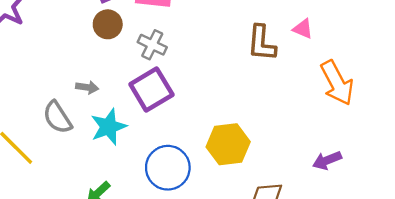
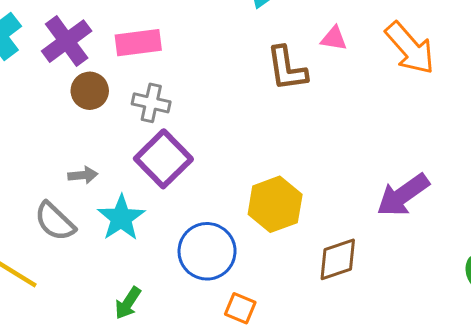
orange arrow: (337, 83) -> (410, 48), moved
purple arrow: (327, 160) -> (403, 195), size x1.5

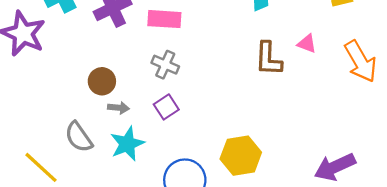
brown circle: (90, 91) -> (102, 81), moved
purple square: (163, 159) -> (166, 107), size x0.6
gray arrow: (83, 175) -> (119, 108), moved

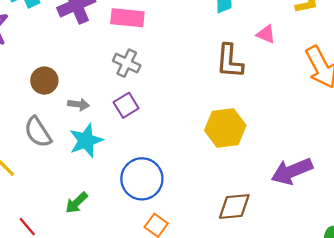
pink triangle: (307, 44) -> (266, 34), moved
brown circle: (102, 81) -> (44, 81), moved
yellow hexagon: (241, 156) -> (225, 128), moved

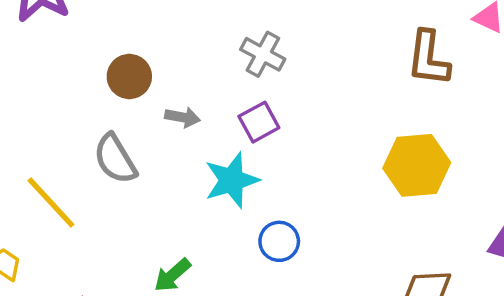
cyan star: (86, 141) -> (232, 180), moved
blue circle: (142, 179) -> (279, 241), size x0.6

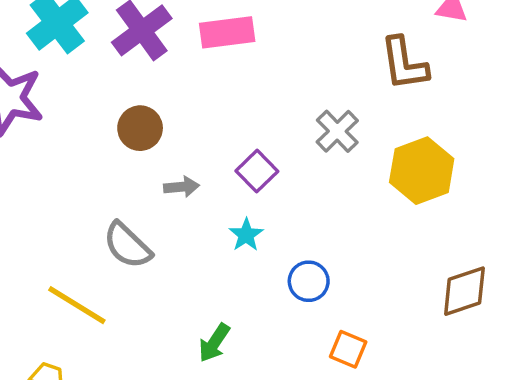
gray cross: (263, 54) -> (337, 131), moved, turned 33
brown circle: (129, 76) -> (140, 128), moved
cyan star: (232, 180) -> (246, 235), size x0.6

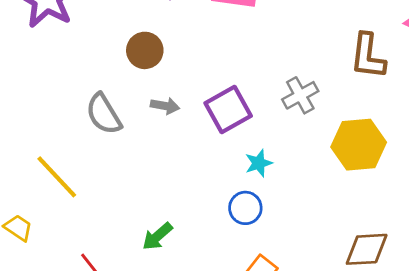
purple square: (257, 171) -> (228, 109), size x1.4
cyan star: (246, 235) -> (259, 163), moved
gray semicircle: (127, 245) -> (104, 114), moved

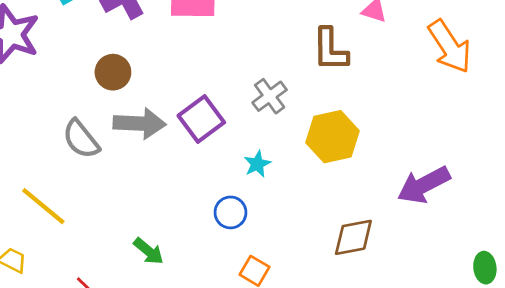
gray arrow: (165, 106) -> (140, 123), size x1.8
cyan star: (259, 163) -> (257, 164), moved
green arrow: (157, 236) -> (149, 251), turned -92

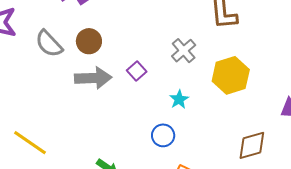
brown circle: (113, 72) -> (89, 41), moved
purple square: (201, 119) -> (137, 71), size x0.6
gray semicircle: (81, 139) -> (49, 44), moved

